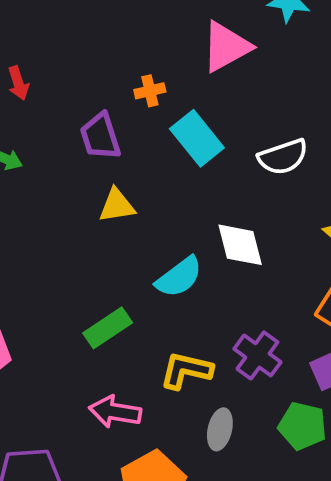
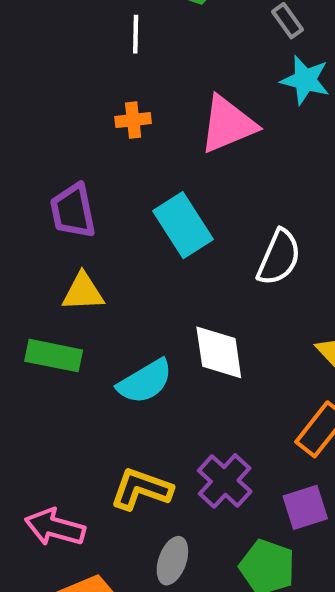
orange cross: (150, 91) -> (133, 120), moved
white semicircle: (283, 157) -> (279, 257), turned -54
green rectangle: (108, 328) -> (54, 356), moved, turned 39

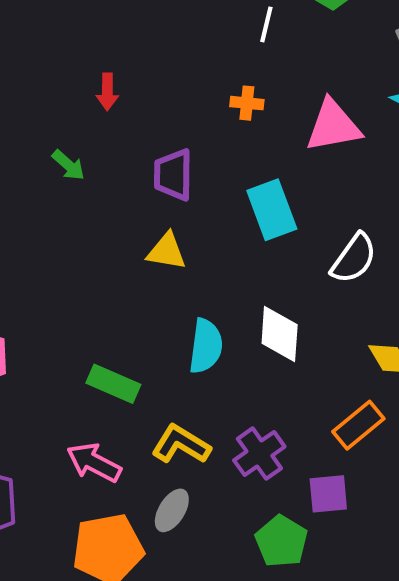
green rectangle: (54, 356) -> (113, 384), moved
cyan semicircle: (145, 382) -> (206, 346), turned -64
gray ellipse: (172, 561) -> (172, 510), moved

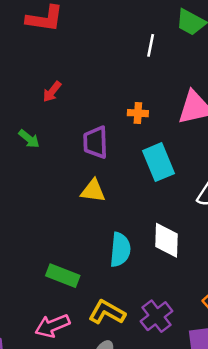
red arrow: (107, 92) -> (52, 92), turned 40
orange cross: (247, 103) -> (138, 113), moved
pink arrow: (94, 462) -> (52, 326), turned -48

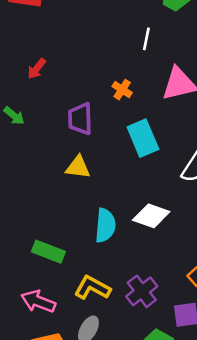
white line: (151, 45) -> (146, 39), moved
orange cross: (138, 113) -> (122, 90), turned 30
white diamond: (166, 240) -> (151, 216), turned -72
pink arrow: (52, 326) -> (38, 301), turned 44

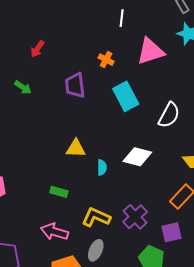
yellow triangle: (78, 167) -> (76, 148), moved
cyan semicircle: (105, 225) -> (102, 167), size x0.6
green rectangle: (48, 252) -> (59, 192), size x0.7

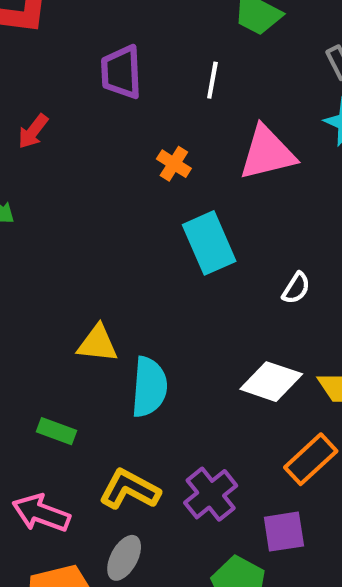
purple trapezoid: (75, 85) -> (121, 72), moved
white semicircle: (169, 115) -> (296, 288), size x0.6
white diamond: (137, 157) -> (271, 382), moved
cyan semicircle: (102, 167) -> (149, 387), size x1.8

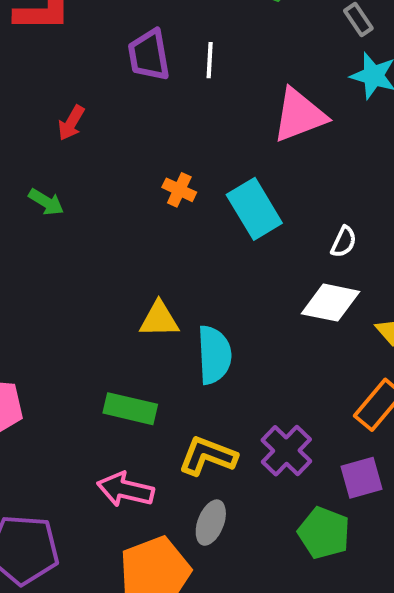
white line: (212, 80) -> (210, 60), moved
orange cross: (174, 164) -> (179, 190), moved
white diamond: (271, 382) -> (330, 303), moved
green rectangle: (56, 431) -> (130, 409), size x1.4

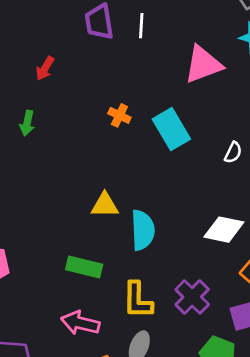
green arrow: (46, 202) -> (27, 123), turned 70
white diamond: (330, 303) -> (224, 230), moved
yellow L-shape: (208, 456) -> (138, 300), turned -111

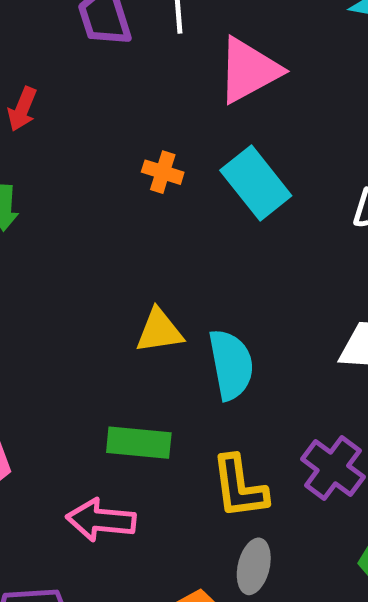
pink triangle: (203, 64) -> (249, 70), moved
pink arrow: (80, 323) -> (101, 520), moved

